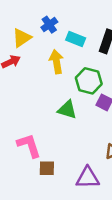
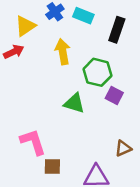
cyan rectangle: (76, 39) -> (83, 16), moved

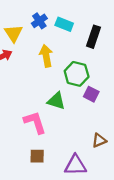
yellow triangle: (25, 26) -> (13, 33), turned -30
pink L-shape: (33, 142) -> (35, 122), moved

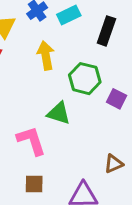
cyan rectangle: (64, 24) -> (69, 15), turned -48
purple square: (91, 94) -> (117, 99), moved

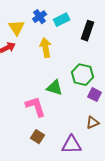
green hexagon: (85, 79) -> (83, 75), moved
purple square: (117, 99) -> (95, 95), moved
brown square: (34, 184) -> (38, 137), turned 32

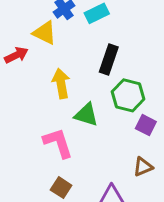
yellow triangle: (17, 28) -> (45, 33), moved, turned -30
black rectangle: (88, 31) -> (109, 60), moved
yellow arrow: (46, 48) -> (61, 83), moved

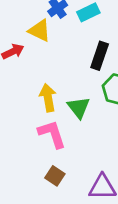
yellow arrow: (61, 83) -> (48, 98), moved
green triangle: (86, 115) -> (79, 107), turned 35

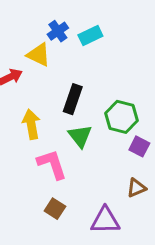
black rectangle: (100, 56) -> (73, 99), moved
yellow arrow: (48, 98) -> (31, 124), moved

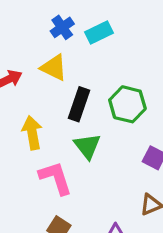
yellow triangle: (39, 55) -> (54, 68), moved
green hexagon: (122, 117) -> (127, 104), moved

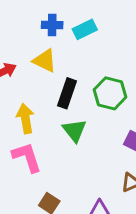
blue cross: (62, 27) -> (52, 25), turned 36
pink L-shape: (56, 178) -> (27, 157), moved

